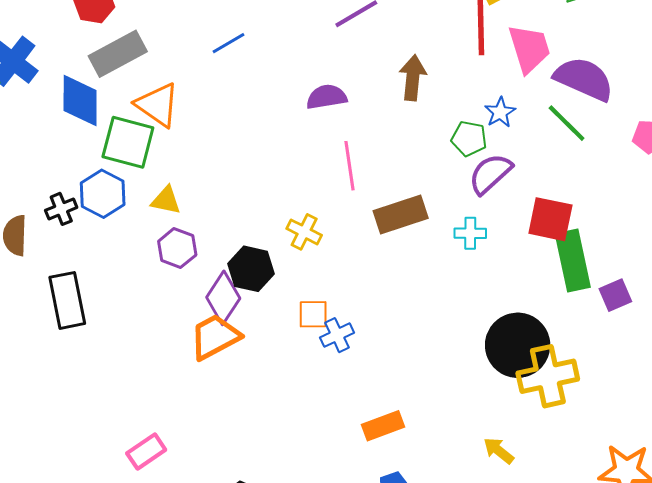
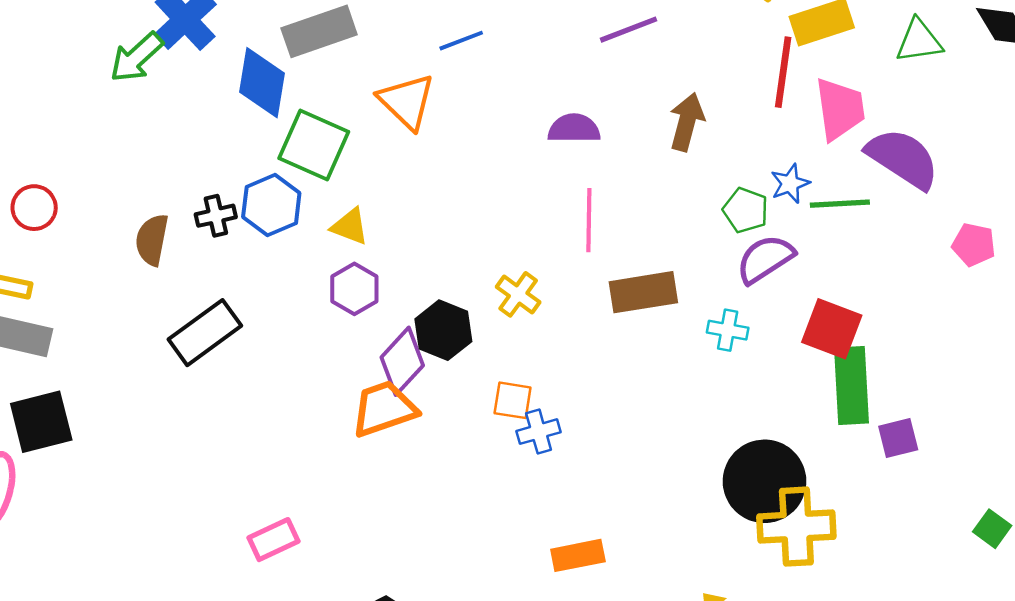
orange triangle: (158, 105) -> (407, 101), moved
green line: (567, 123) -> (840, 204), moved, turned -57
black rectangle: (67, 300) -> (205, 333), turned 56

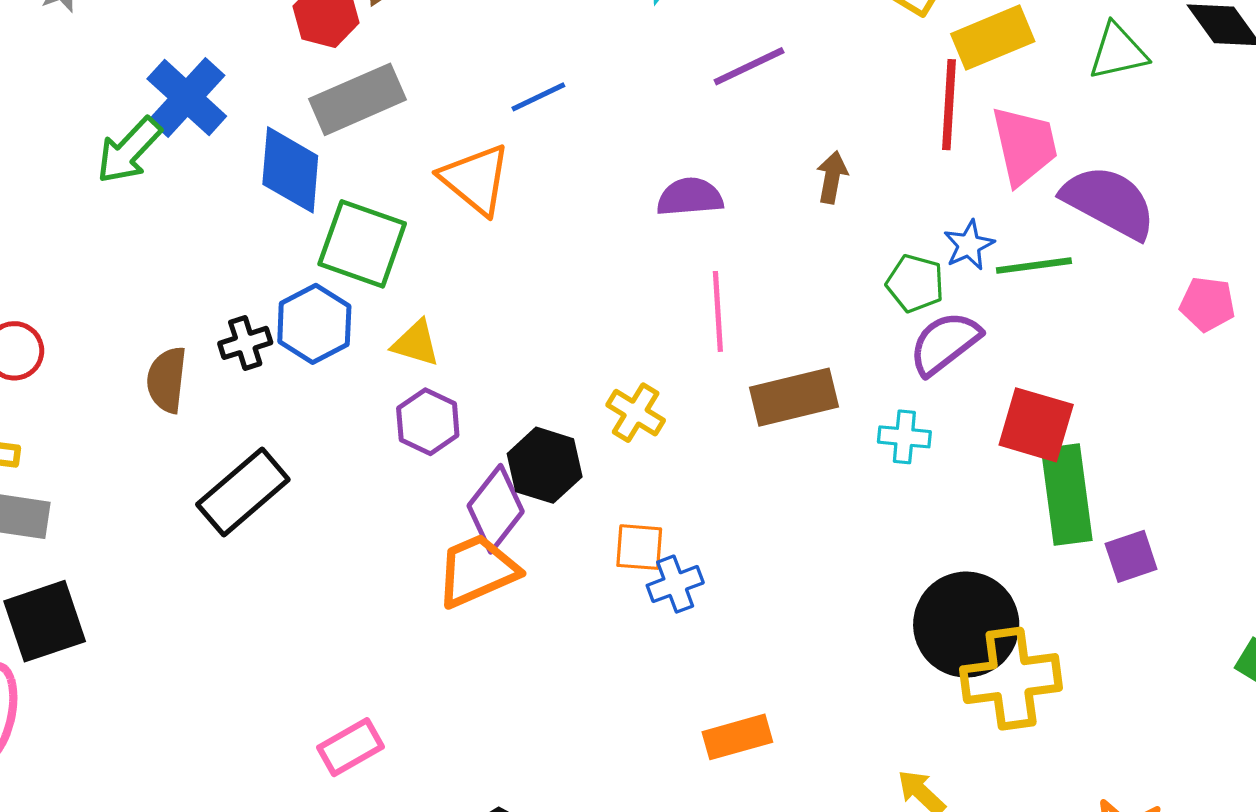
brown arrow: (687, 122) -> (832, 177), size x0.7

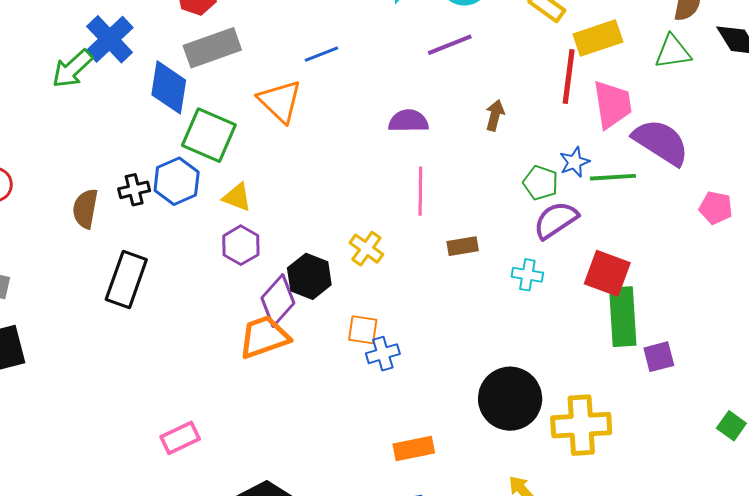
brown rectangle: (794, 397) -> (463, 246), size x0.6
black rectangle: (243, 492) -> (126, 280), turned -34
black circle: (966, 625) -> (510, 399), moved

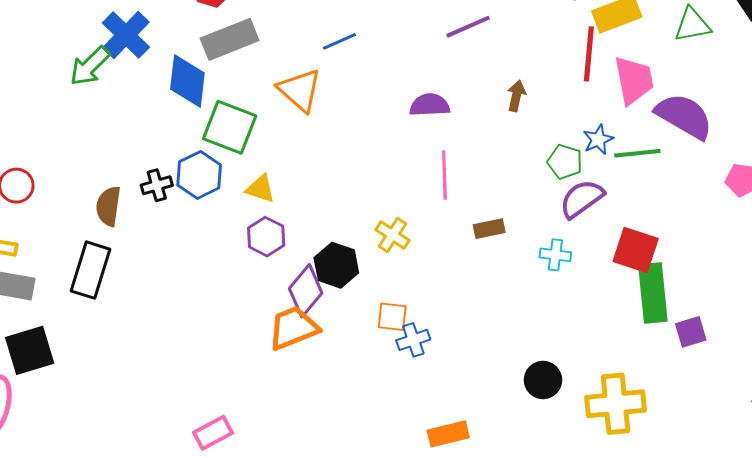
black rectangle: (126, 280) -> (90, 270), moved
black circle: (510, 399) -> (543, 380), size x0.6

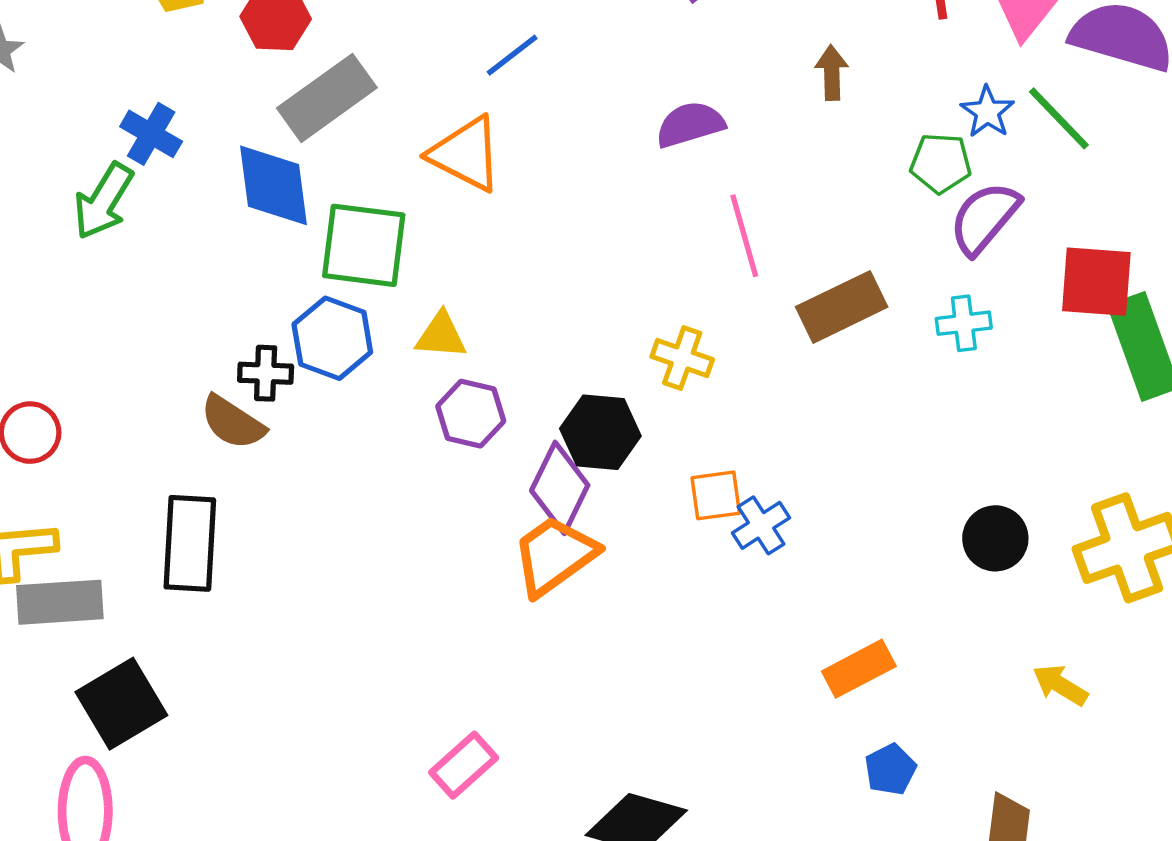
blue cross: (126, 35) -> (151, 134), size x0.7
green line: (637, 153) -> (1059, 118), turned 66
black cross: (157, 185) -> (266, 373), turned 32
brown semicircle: (108, 206) -> (233, 422), moved, turned -51
brown rectangle: (489, 229) -> (842, 307), size x1.6

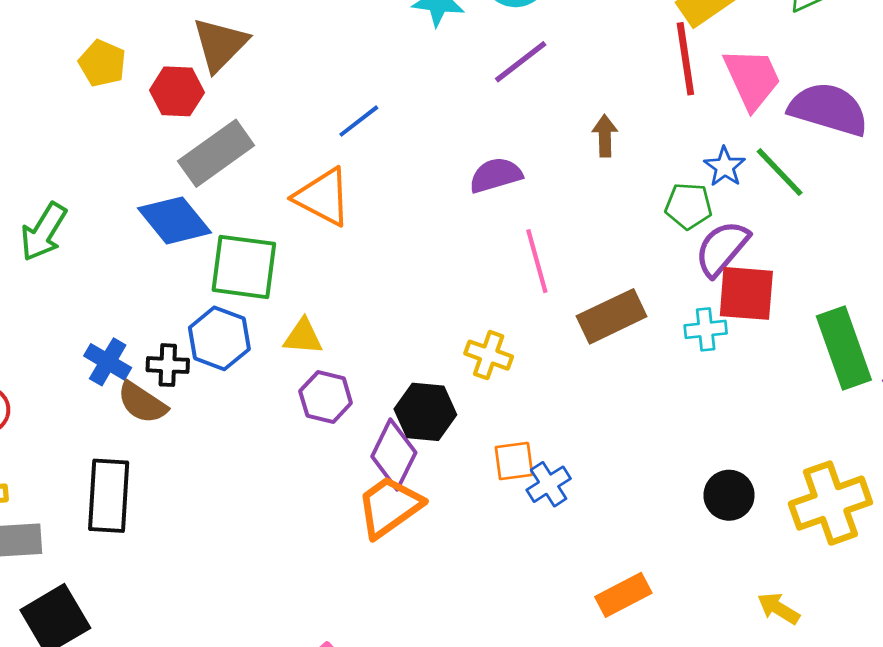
blue cross: (151, 134) -> (108, 362), moved
blue diamond: (273, 185) -> (175, 220), turned -32
red square: (1096, 282) -> (746, 293), moved

